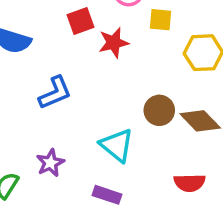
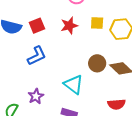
yellow square: (161, 20) -> (97, 23), moved
red square: (80, 21) -> (37, 26), moved

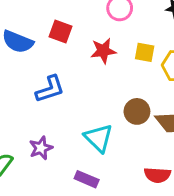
red square: (37, 26) -> (60, 31), moved, turned 35

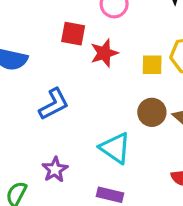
red square: (60, 31) -> (73, 34), moved
yellow square: (145, 52) -> (152, 65), moved

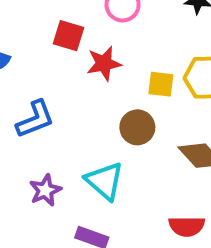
brown circle: (152, 112) -> (137, 127), moved
purple star: (55, 170) -> (45, 190), moved

